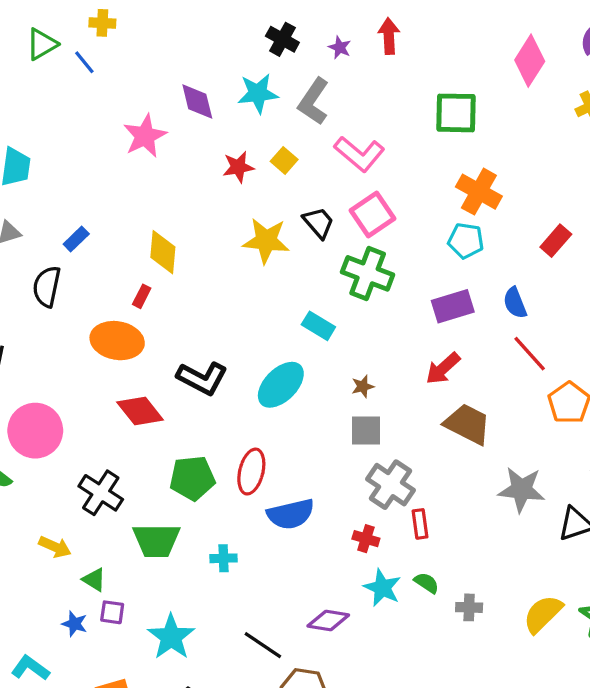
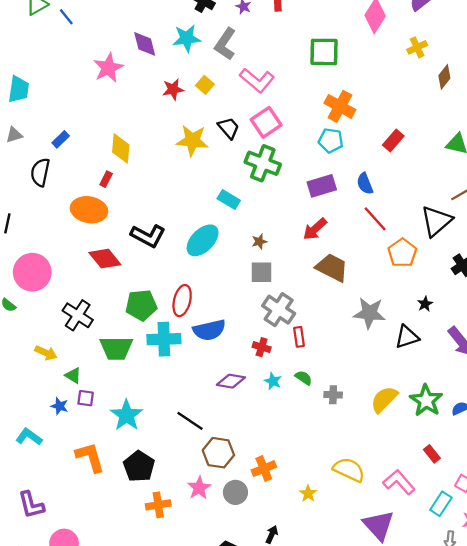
cyan cross: (224, 558) -> (164, 339), moved, size x1.8
cyan star: (382, 588) -> (273, 381), size x0.7
purple diamond: (328, 621) -> (231, 381), moved

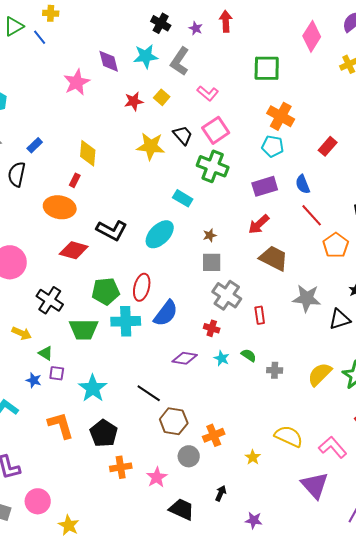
pink L-shape: (257, 80) -> (208, 93), size x0.7
red diamond: (105, 259) -> (74, 250), turned -36
blue semicircle: (209, 330) -> (166, 313), turned -40
red rectangle: (299, 337) -> (260, 315), moved
pink star: (199, 488) -> (157, 477), moved

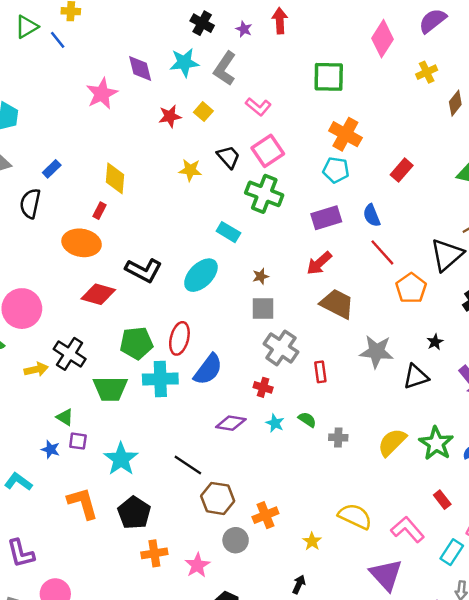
yellow star: (151, 146) -> (190, 170), size x0.7
yellow arrow: (22, 333) -> (36, 369), moved, turned -36
black arrow: (221, 493) -> (299, 584), moved

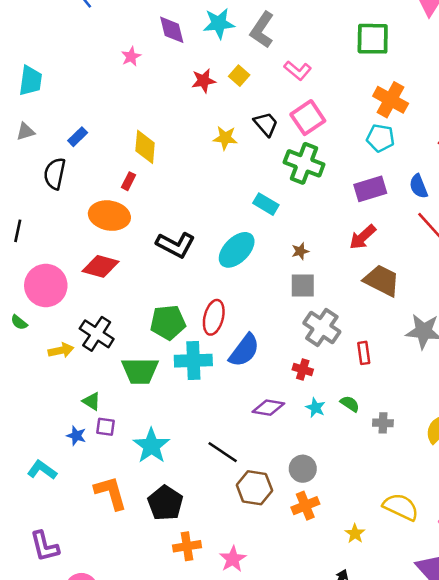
pink star: (102, 94) -> (131, 57), size x0.6
red diamond: (98, 294) -> (100, 266), moved
gray circle: (236, 540) -> (303, 469), moved

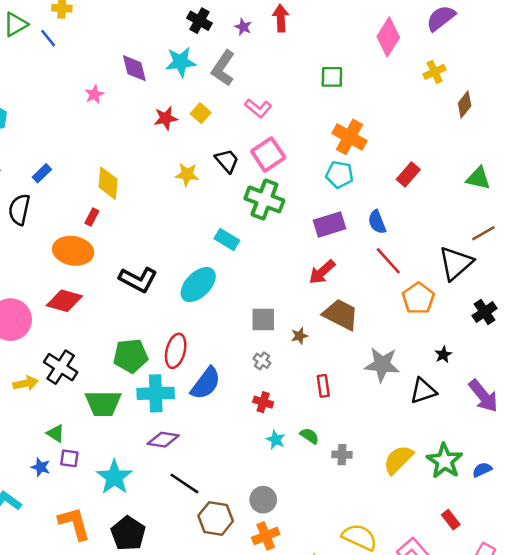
green square: (373, 39) -> (332, 77), size x0.7
brown star: (300, 251) -> (299, 336), moved
gray cross: (322, 327) -> (262, 361), moved, size x0.5
purple diamond: (268, 408) -> (163, 440), moved

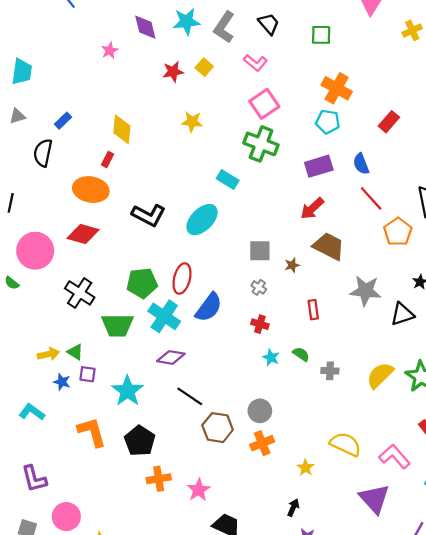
black trapezoid: (227, 161) -> (269, 24), moved
yellow arrow: (26, 383) -> (49, 354), moved
cyan cross: (156, 393) -> (164, 316), turned 36

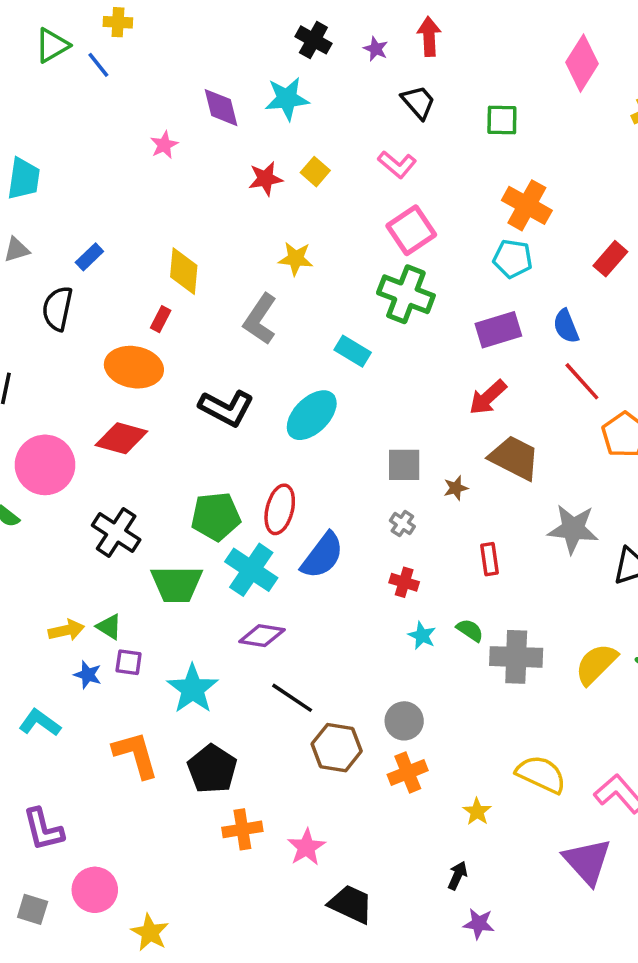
gray L-shape: (224, 27) -> (260, 319), moved
gray cross: (330, 371) -> (516, 657), size x1.8

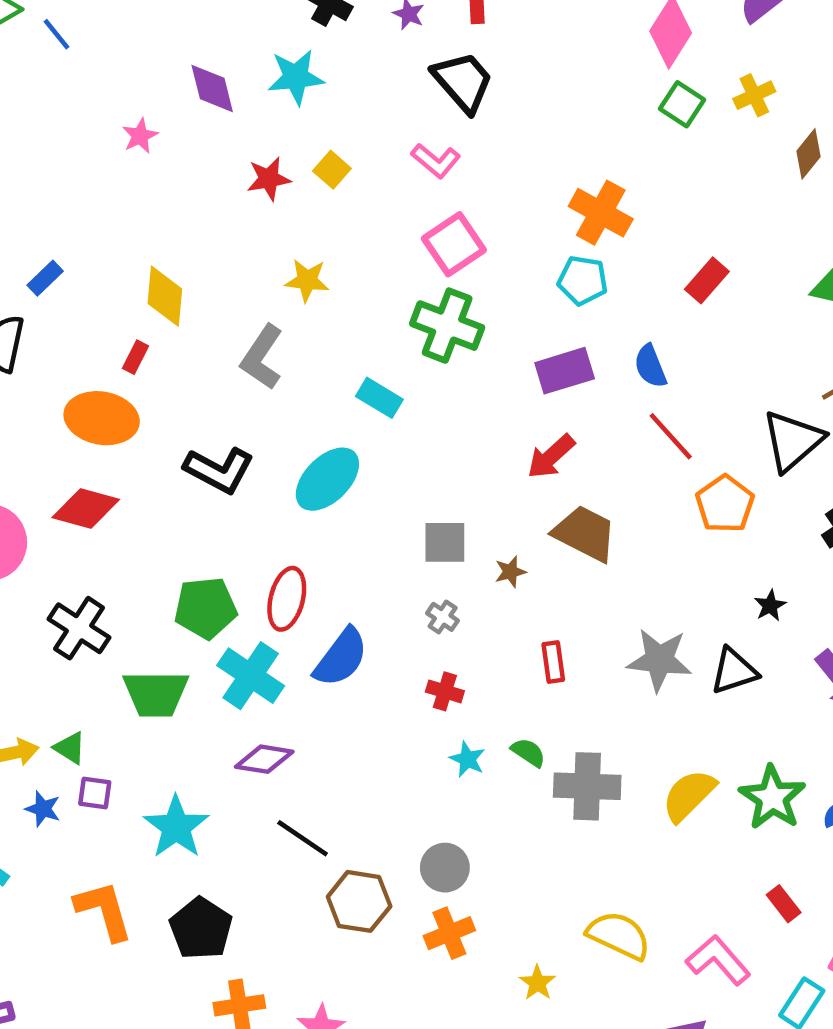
black trapezoid: (418, 102) -> (463, 82), size x1.4
green square: (502, 120) -> (682, 104), moved, turned 32
gray star: (573, 529) -> (659, 660), moved

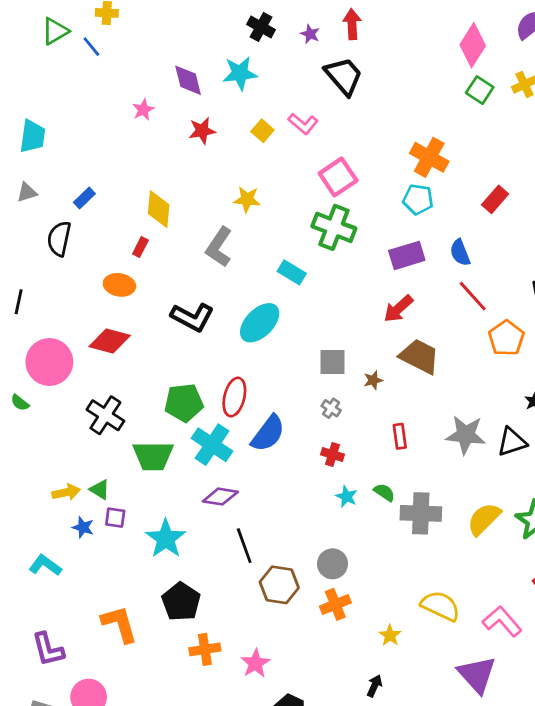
pink L-shape: (436, 161) -> (303, 124), moved
red star: (269, 179) -> (202, 131), moved
orange ellipse: (102, 418) -> (119, 285), size x0.7
black line: (303, 838) -> (244, 546), turned 36
orange L-shape: (104, 911) -> (119, 624), moved

